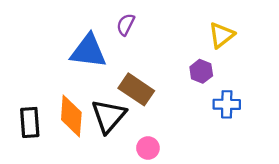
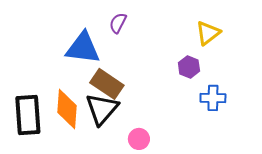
brown rectangle: (136, 89) -> (107, 84), moved
black rectangle: (30, 122) -> (28, 115), size x1.4

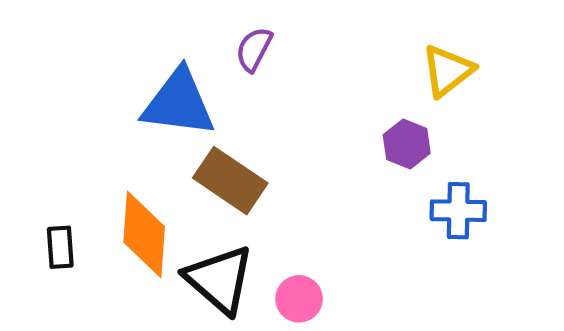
black triangle: (102, 109) -> (219, 279), moved, turned -30
black rectangle: (28, 115) -> (60, 247), size x0.5

